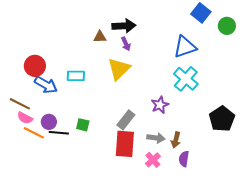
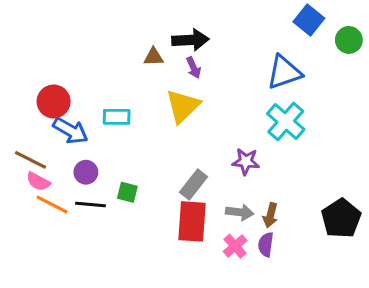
purple star: (160, 105) -> (246, 161), turned 30
black pentagon: (222, 119) -> (341, 218), moved
purple circle: (49, 122) -> (86, 172), moved
purple semicircle: (184, 159) -> (266, 245), moved

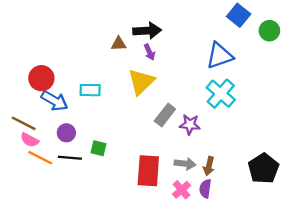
gray rectangle: (194, 185) -> (165, 115), moved

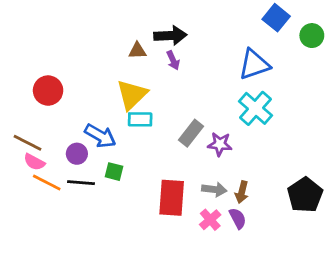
yellow triangle: (141, 82) -> (132, 95), moved
cyan rectangle: (90, 90) -> (140, 119), moved
blue arrow: (54, 101) -> (100, 136), moved
purple semicircle: (205, 189) -> (238, 218), turned 144

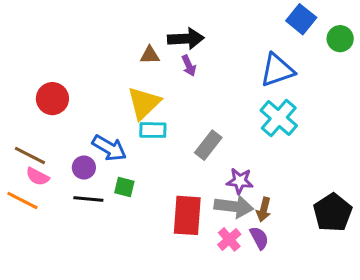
purple star: (220, 144) -> (240, 181), moved
orange line: (47, 183) -> (22, 200), moved
gray arrow: (214, 189) -> (234, 206), size x1.4

